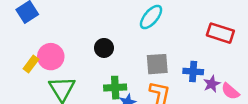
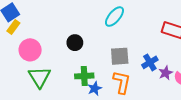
yellow rectangle: (31, 64) -> (13, 27), moved
blue cross: (193, 71) -> (150, 62), turned -35

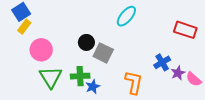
gray square: (120, 56) -> (103, 53), moved, turned 30
green cross: (84, 76) -> (80, 76), moved
blue star: (95, 88) -> (93, 87), moved

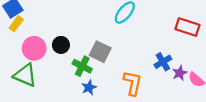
black circle: (86, 42) -> (61, 45), moved
green cross: (80, 76) -> (82, 66), moved, turned 30
green triangle: (51, 77) -> (25, 75), moved, turned -35

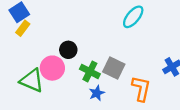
pink circle: (34, 48) -> (52, 68), moved
gray square: (100, 52) -> (114, 68), moved

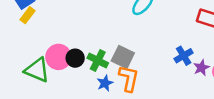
black circle: (68, 50) -> (75, 58), moved
orange L-shape: (141, 89) -> (129, 78), moved

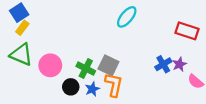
black circle: (75, 58) -> (71, 87), moved
purple star: (201, 68) -> (179, 64), moved
green triangle: (37, 70) -> (21, 55), moved

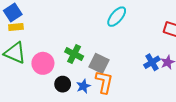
yellow rectangle: (22, 28) -> (16, 27), turned 48
green cross: (86, 69) -> (74, 54), moved

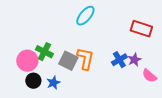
pink circle: (43, 63) -> (27, 61), moved
orange L-shape: (104, 82) -> (85, 59), moved

